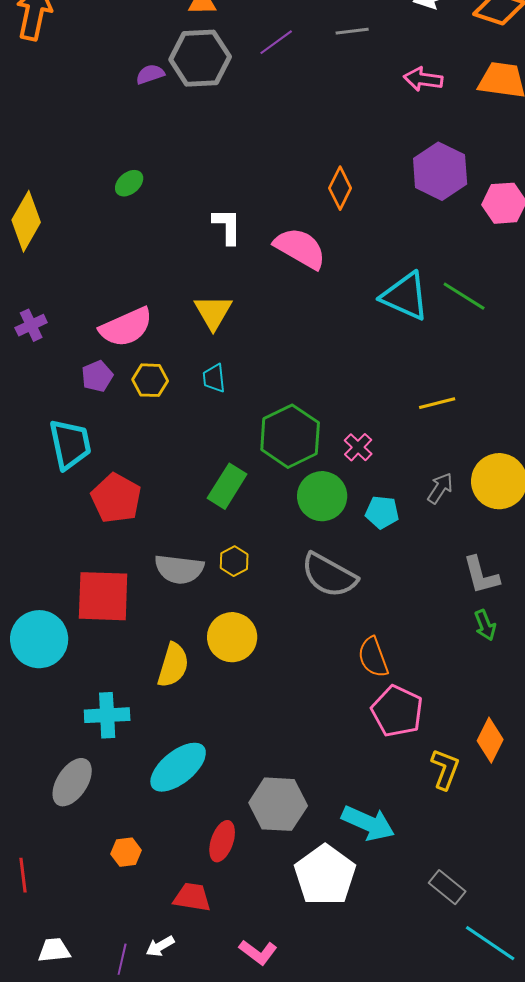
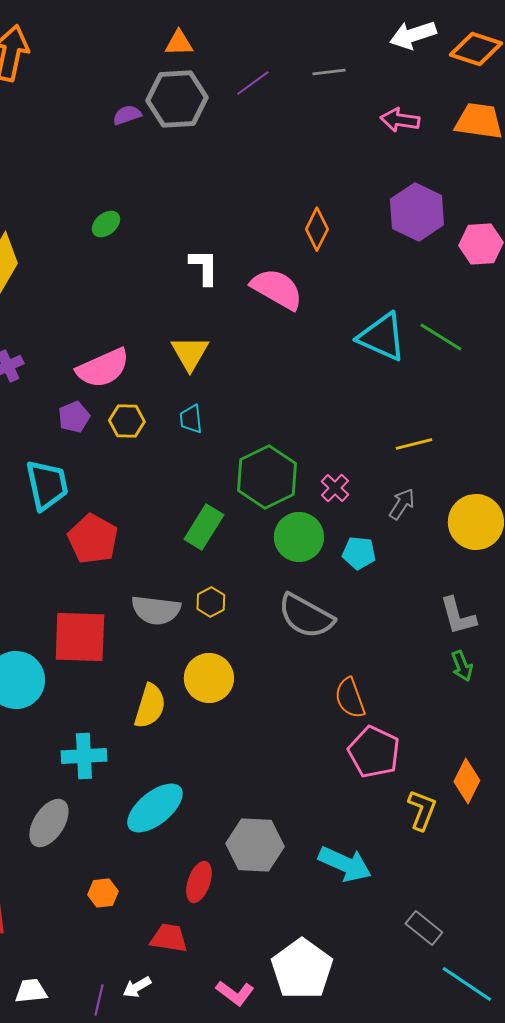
gray arrow: (440, 488) -> (402, 504), moved
white pentagon: (325, 875) -> (302, 969), moved

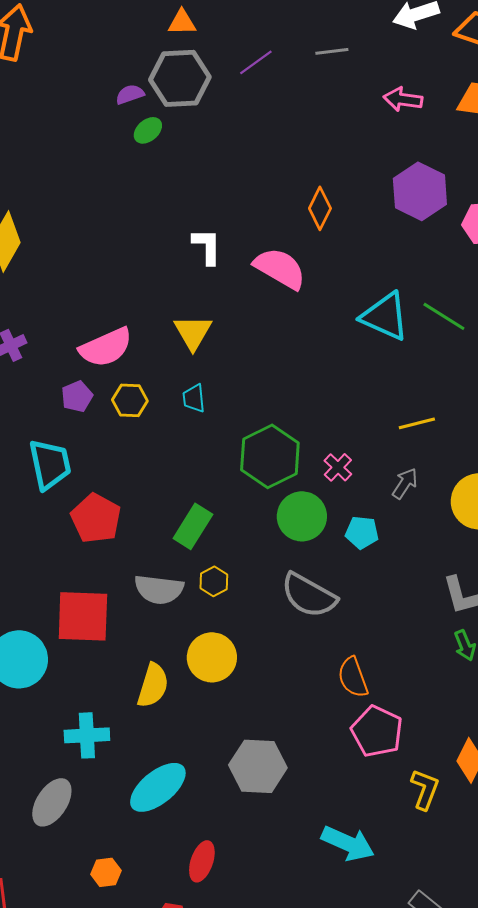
green ellipse: (106, 224) -> (148, 130), moved
green rectangle: (204, 527) -> (193, 526), moved
gray hexagon: (255, 845) -> (258, 766), moved

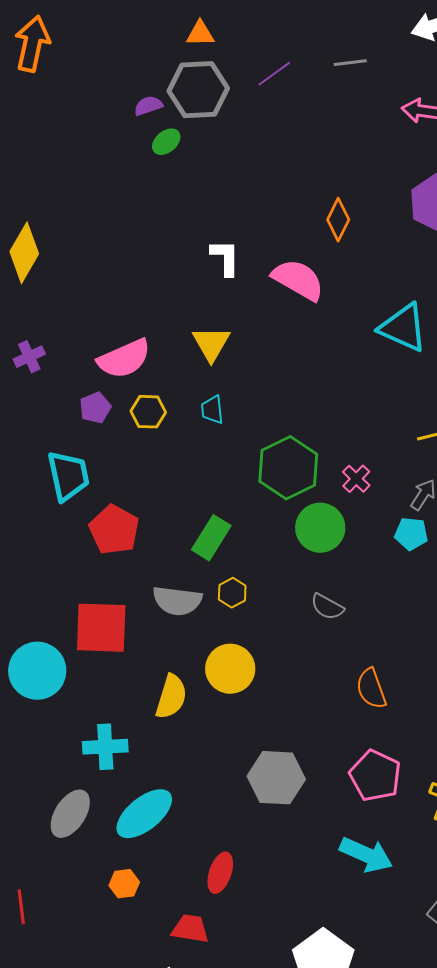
cyan pentagon: (362, 532) -> (411, 534), moved
gray semicircle: (309, 595) -> (327, 607), size x0.6
pink pentagon: (377, 731) -> (375, 776), moved
cyan ellipse: (158, 787) -> (144, 814), moved

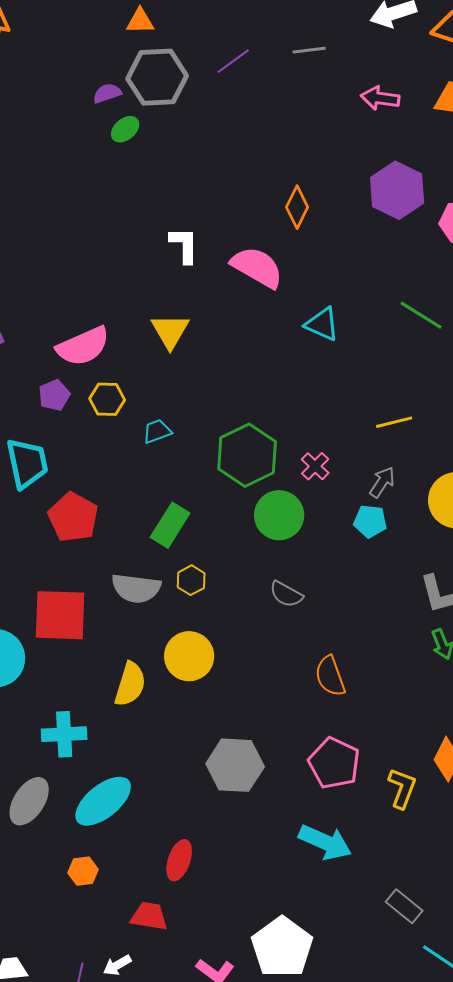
orange triangle: (200, 34) -> (140, 21), moved
cyan triangle: (403, 328) -> (322, 324), moved, size x0.7
cyan trapezoid: (212, 410) -> (157, 431), moved, turned 76

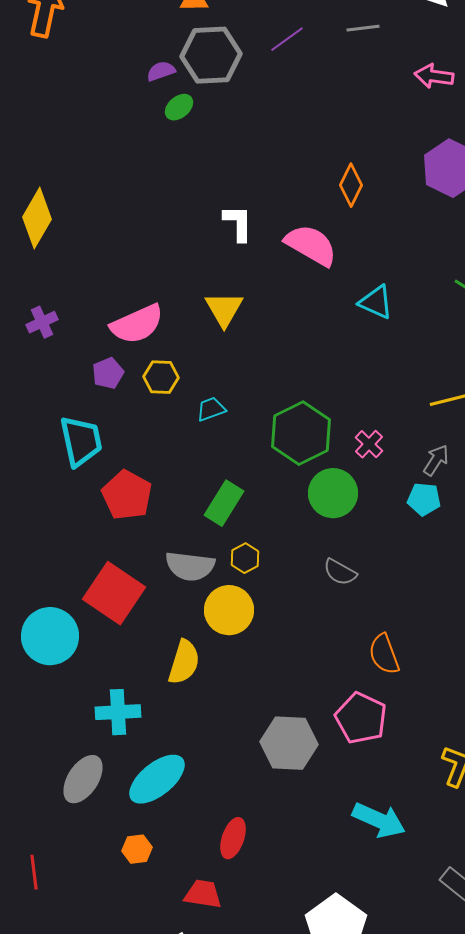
red square: (60, 615) -> (114, 593), turned 32
yellow circle: (189, 656) -> (229, 610), moved
pink pentagon: (334, 763) -> (361, 718), moved

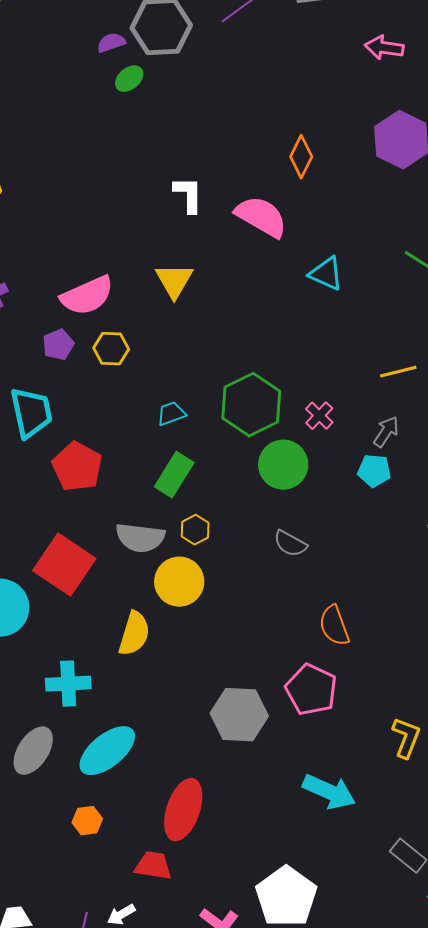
cyan trapezoid: (211, 409) -> (171, 414), moved
red ellipse: (233, 838) -> (183, 810), size x1.5

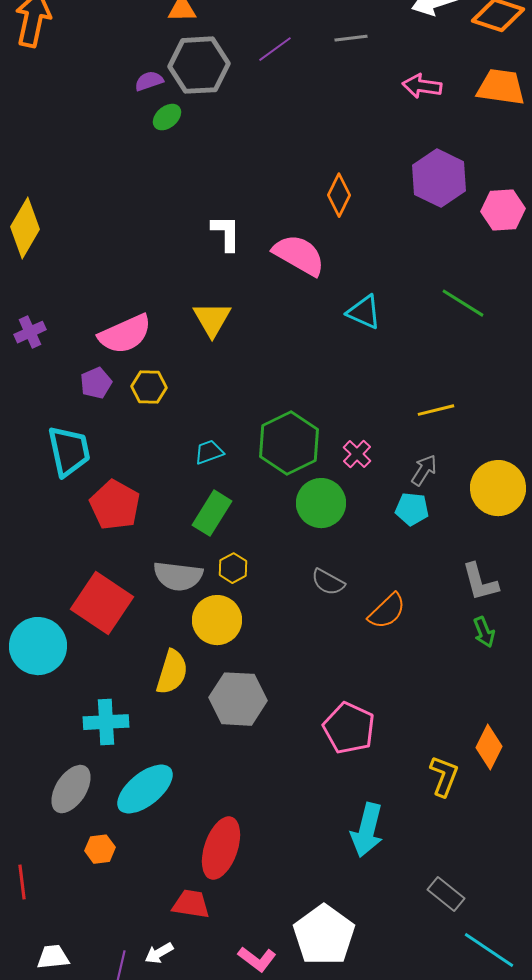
orange semicircle: (334, 626) -> (387, 611), moved, turned -114
gray hexagon: (239, 715) -> (238, 699), moved
cyan arrow: (329, 792) -> (367, 830), turned 80
orange hexagon: (87, 821) -> (100, 849), moved

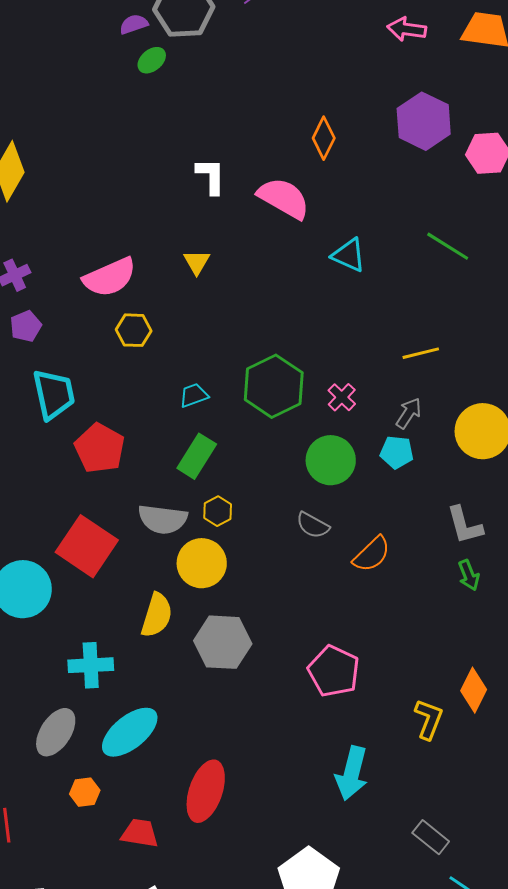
yellow triangle: (212, 319) -> (197, 262), size x0.7
purple pentagon: (96, 383) -> (26, 326), moved
green circle: (321, 503) -> (331, 460), moved
red trapezoid: (191, 904) -> (140, 833), moved

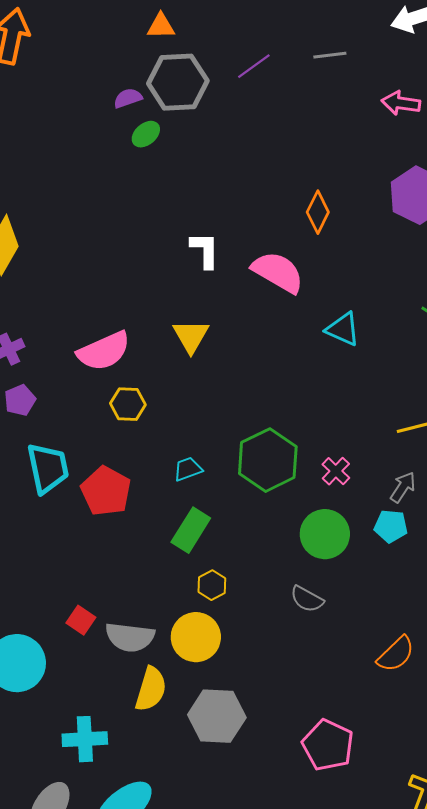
yellow triangle: (197, 262) -> (191, 336), size x1.4
red pentagon: (100, 448) -> (106, 491), moved
gray semicircle: (163, 519) -> (130, 637), moved
red square: (87, 546) -> (81, 620), size x0.5
orange semicircle: (372, 554) -> (396, 654), moved

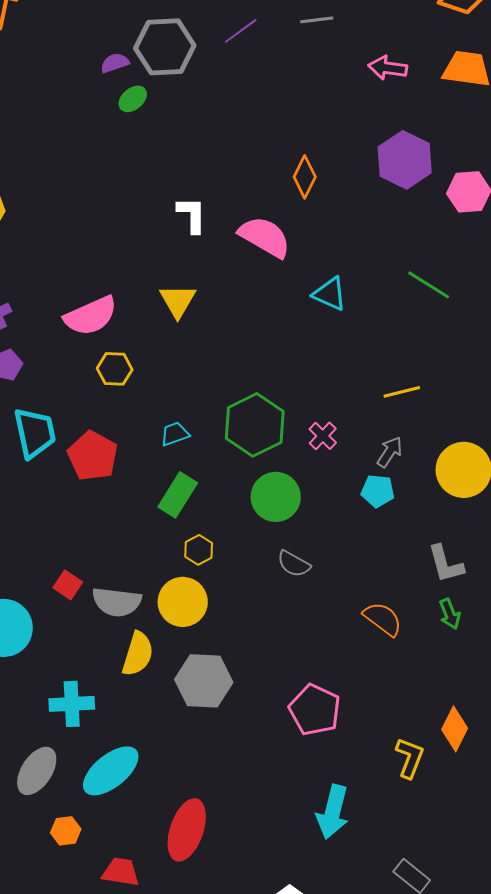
green circle: (325, 534) -> (276, 497), moved
orange semicircle: (396, 654) -> (383, 619), turned -99

